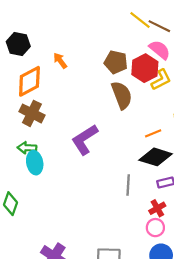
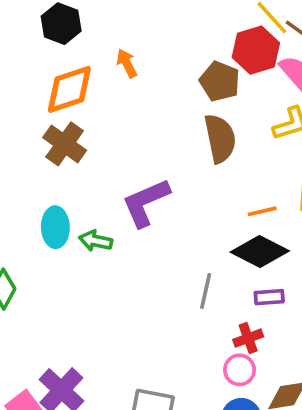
red hexagon: (145, 68) -> (256, 50), moved
green arrow: (27, 148) -> (96, 241), moved

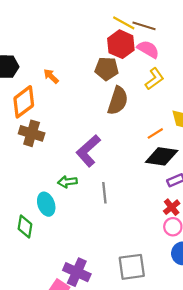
brown semicircle: (220, 139) -> (118, 101), turned 48
cyan ellipse: (55, 227) -> (46, 204), moved
gray line: (206, 291) -> (104, 193), moved

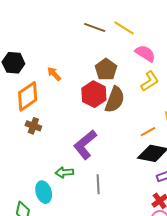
brown line: (144, 26) -> (95, 28), moved
red hexagon: (121, 44) -> (94, 94), moved
brown pentagon: (107, 69) -> (106, 69), turned 30
brown cross: (32, 133) -> (33, 126), size x0.7

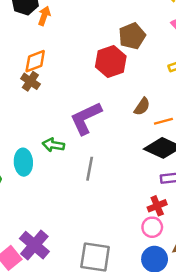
orange arrow: (54, 74) -> (44, 16), moved, turned 49
orange diamond: (28, 96) -> (35, 61), moved, size x0.7
brown semicircle: (115, 100) -> (142, 107), moved, size x0.6

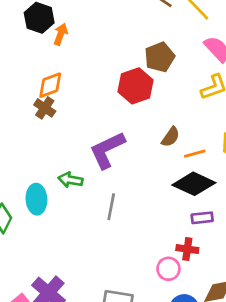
red cross: (157, 206) -> (187, 249), turned 30
pink circle: (152, 227) -> (168, 269), moved

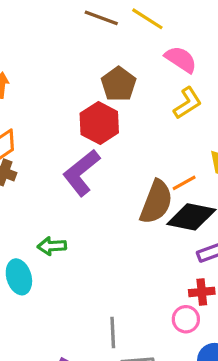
brown semicircle: (171, 137) -> (156, 202), moved, size x1.8
purple L-shape: (107, 150) -> (81, 173), moved
gray line: (111, 207) -> (113, 333), moved

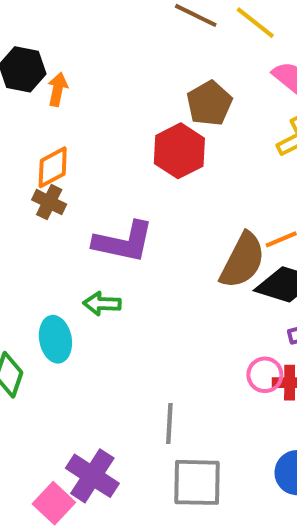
purple L-shape: (81, 173) -> (124, 242), moved, turned -135
pink circle: (186, 319) -> (265, 375), moved

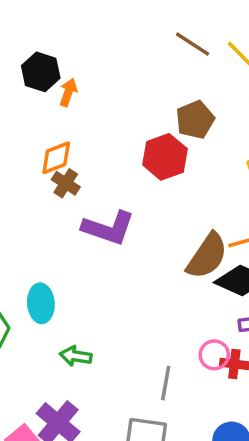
brown cross: (49, 202) -> (66, 183), moved
green arrow: (102, 304) -> (76, 356), moved
gray line: (169, 423) -> (166, 383), moved

